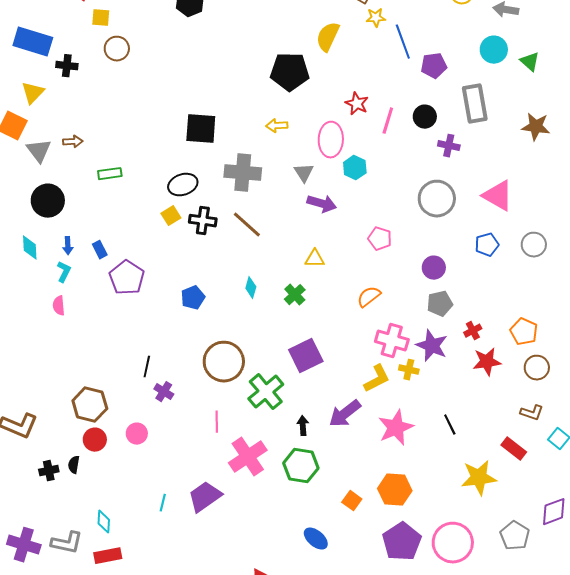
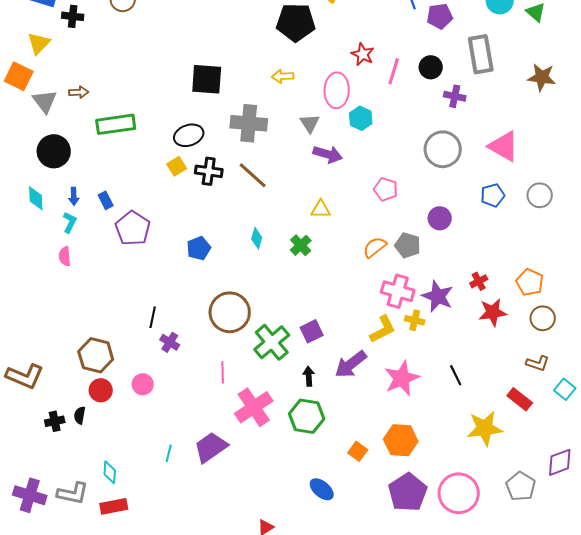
green rectangle: (110, 174) -> (116, 124), size x1.6
gray pentagon: (440, 304) -> (408, 245), moved, turned 30
purple square: (306, 356) -> (312, 331), moved, size x0.7

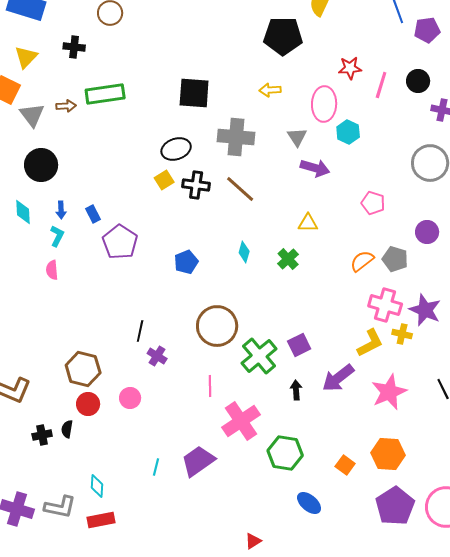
black cross: (73, 16) -> (74, 47), moved
red star: (363, 54) -> (350, 68), turned -30
green rectangle: (116, 124) -> (105, 94), moved
green hexagon: (307, 416) -> (285, 453), moved

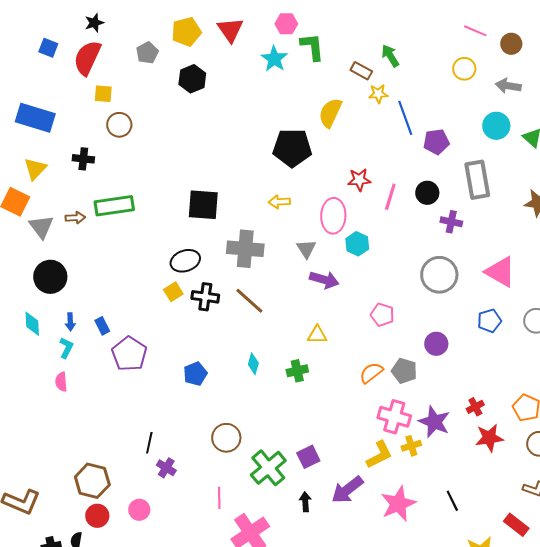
green cross: (288, 259) -> (297, 371), turned 30
brown circle: (217, 326) -> (226, 438), size x0.7
yellow cross: (402, 334) -> (411, 446), turned -30

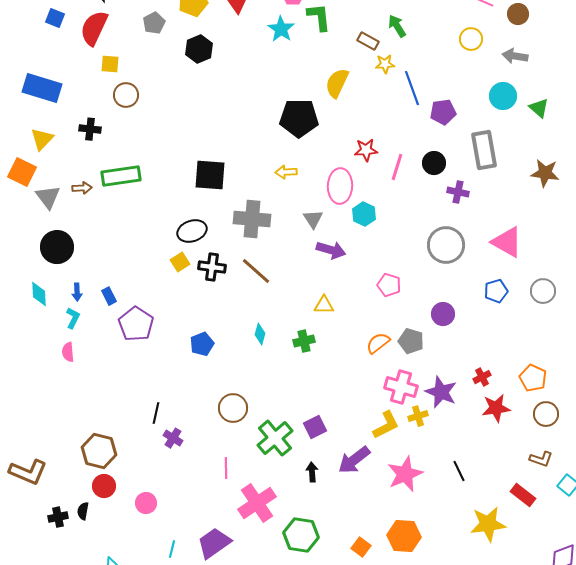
pink circle: (139, 510) -> (146, 503), moved

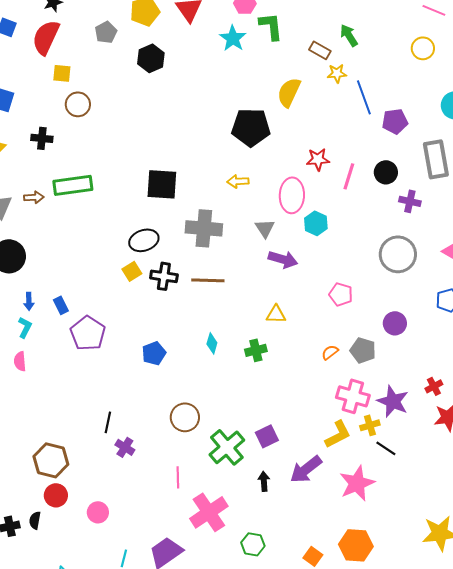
brown line: (256, 271) -> (208, 280), turned -40
orange semicircle: (378, 343) -> (330, 352), size x0.7
black line: (459, 471) -> (386, 448), moved, turned -30
green hexagon: (301, 535) -> (253, 544), size x0.7

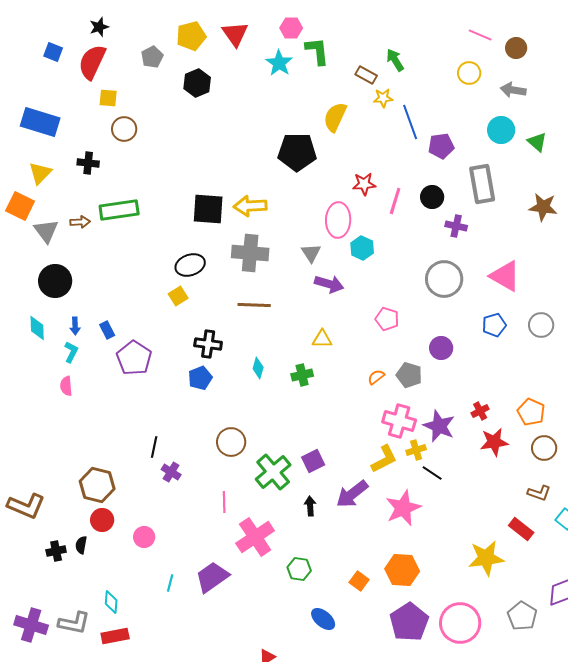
yellow arrow: (238, 181) -> (250, 206), moved, size x1.5
black cross: (164, 276) -> (208, 344), moved

